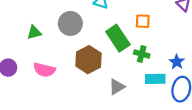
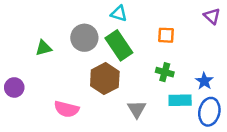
green rectangle: (118, 38) -> (119, 45), moved
pink semicircle: (44, 70) -> (67, 109), moved
gray triangle: (117, 87) -> (137, 109), turned -30

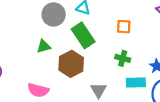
gray circle: (84, 38) -> (54, 14), moved
green triangle: (44, 48) -> (44, 46), moved

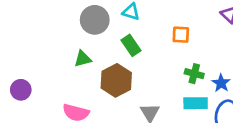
green rectangle: (83, 35) -> (131, 45), size x0.7
green cross: (123, 58) -> (194, 74), moved

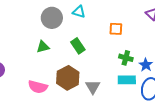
green rectangle: (131, 45) -> (78, 46), moved
brown hexagon: (116, 80) -> (68, 78), moved

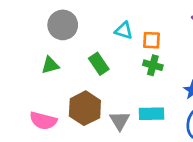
cyan triangle: (79, 12) -> (124, 31), moved
green cross: (126, 58) -> (153, 65), moved
cyan rectangle: (127, 80) -> (151, 114), moved

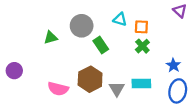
gray circle: (63, 25) -> (82, 26), moved
green triangle: (50, 65) -> (51, 38), moved
green cross: (153, 65) -> (142, 46), turned 32

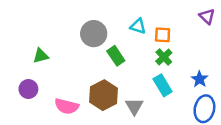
green triangle: (51, 38) -> (41, 56), moved
purple circle: (14, 71) -> (28, 89), moved
cyan rectangle: (141, 83) -> (163, 85), moved, turned 60

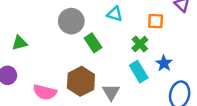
orange square: (163, 35) -> (156, 21), moved
blue star: (200, 79) -> (164, 63), moved

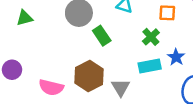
green triangle: (20, 43) -> (25, 18), moved
cyan rectangle: (139, 72) -> (150, 66), turned -70

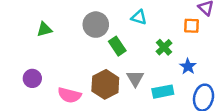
orange square: (167, 13) -> (192, 26), moved
cyan rectangle: (150, 66) -> (163, 92), moved
gray triangle: (121, 87) -> (135, 78), moved

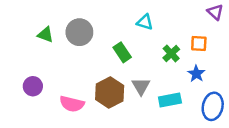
gray circle: (96, 25) -> (79, 32), moved
orange square: (192, 26) -> (199, 43), moved
green triangle: (44, 29) -> (45, 35), turned 35

